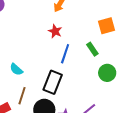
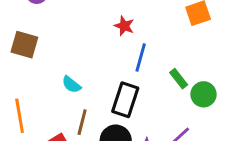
green rectangle: (92, 49) -> (179, 79), moved
green circle: (107, 73) -> (203, 94), moved

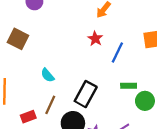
blue line: (141, 58) -> (117, 53), moved
green rectangle: (179, 79) -> (129, 86), turned -64

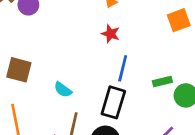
brown square: (18, 39) -> (19, 70), moved
blue line: (117, 53) -> (123, 68), moved

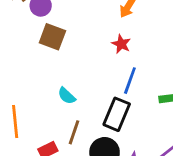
brown square: (19, 70) -> (52, 37), moved

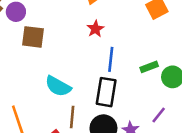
red star: (121, 44) -> (95, 29), turned 30
cyan semicircle: (67, 96) -> (58, 86), size x1.5

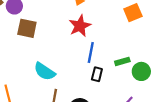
red star: (95, 29) -> (80, 26), size x1.5
black rectangle: (106, 92) -> (97, 74), moved, size x0.6

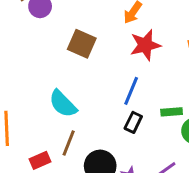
red star: (80, 26) -> (145, 45), moved
brown square: (27, 28) -> (82, 44), moved

